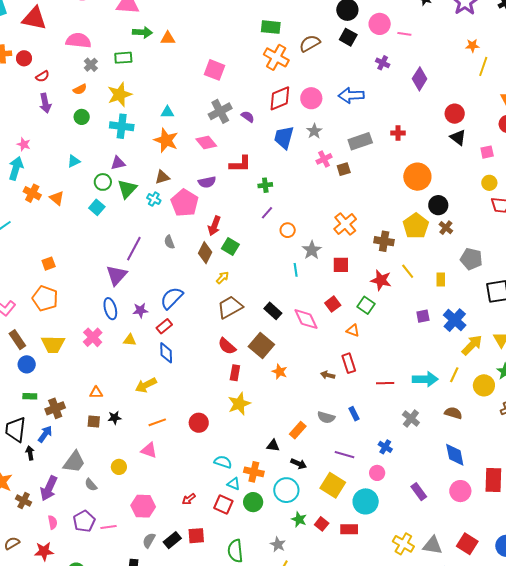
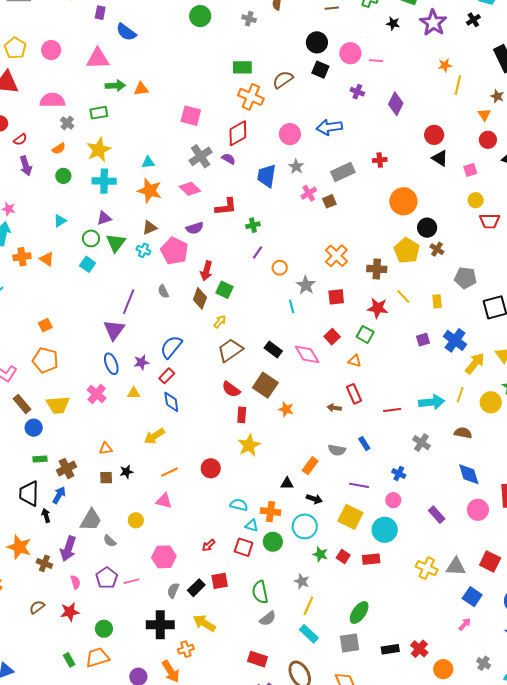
red diamond: (280, 98) -> (238, 133), moved
orange cross: (32, 193) -> (22, 257), turned -30

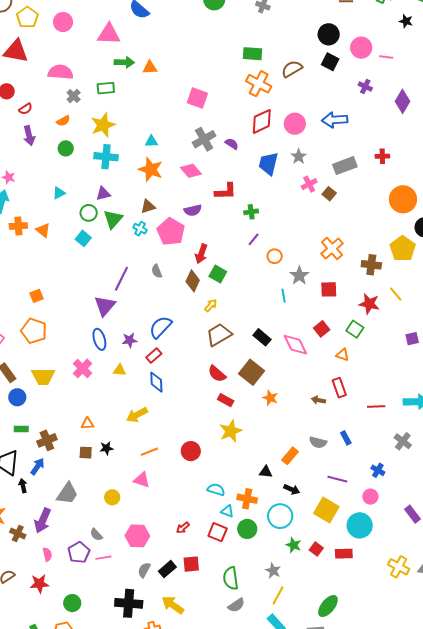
red diamond: (238, 133) -> (262, 121), moved
brown square: (329, 201) -> (329, 194), turned -32
red rectangle: (242, 415) -> (226, 400), turned -70
gray semicircle: (110, 541) -> (96, 535), moved

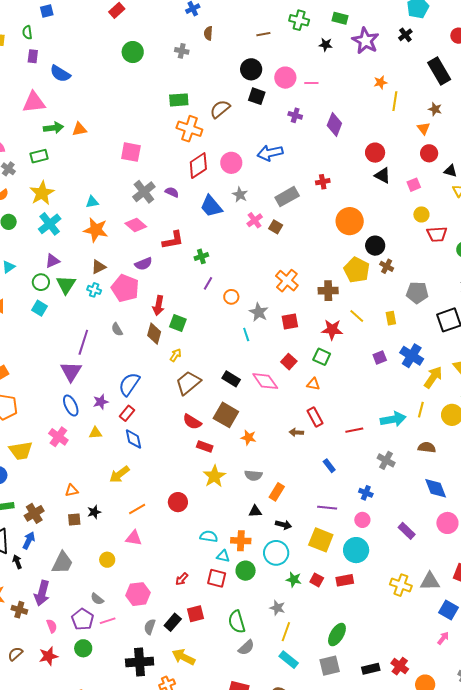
cyan cross: (106, 157) -> (50, 224), turned -35
blue trapezoid: (268, 164) -> (211, 206), turned -45
gray semicircle: (318, 442) -> (253, 475), moved
green circle: (72, 603) -> (83, 648), moved

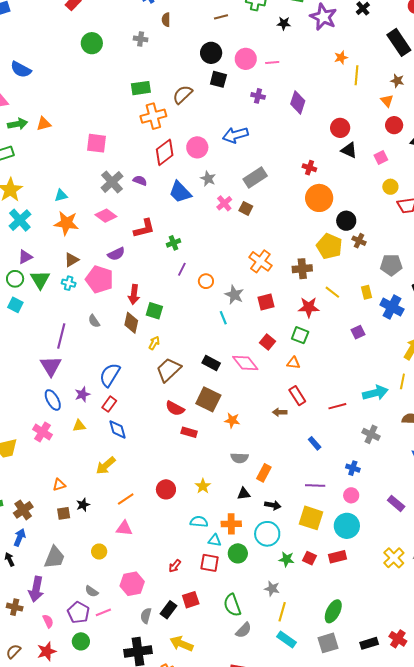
orange cross: (189, 129) -> (153, 116), turned -30
red cross: (323, 182) -> (309, 168), moved, turned 32
blue cross: (412, 356) -> (392, 307), moved
yellow star: (214, 476) -> (203, 486), moved, size x0.7
yellow cross: (401, 585) -> (394, 558), turned 30

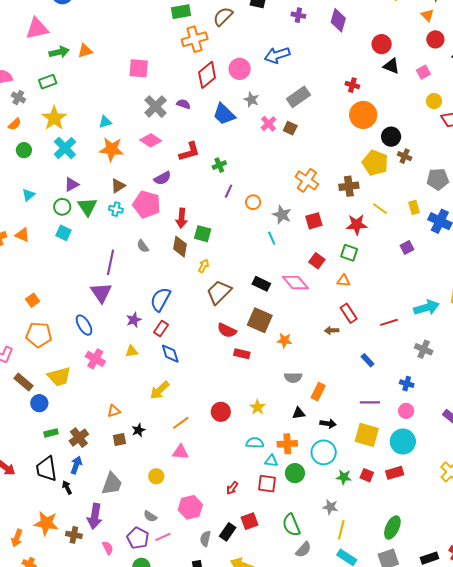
blue ellipse: (53, 400) -> (84, 325), moved

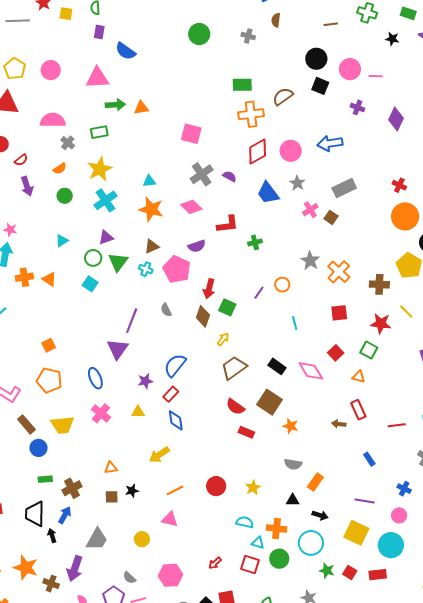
purple line: (229, 191) -> (259, 293), moved
gray star: (282, 215) -> (310, 261), moved

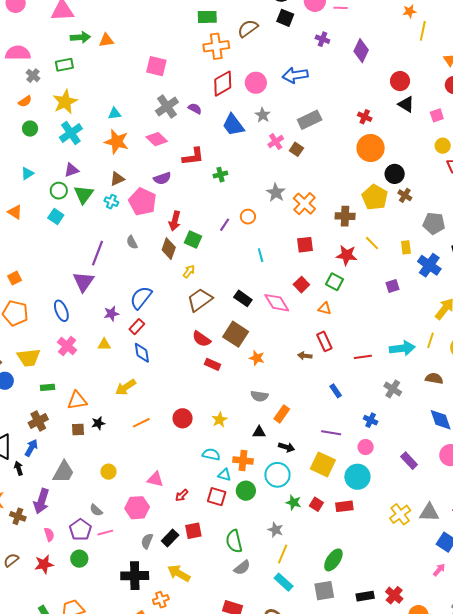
orange triangle: (111, 468) -> (77, 400), size x1.5
green rectangle: (45, 479) -> (48, 387), moved
pink triangle: (170, 519) -> (155, 479), moved

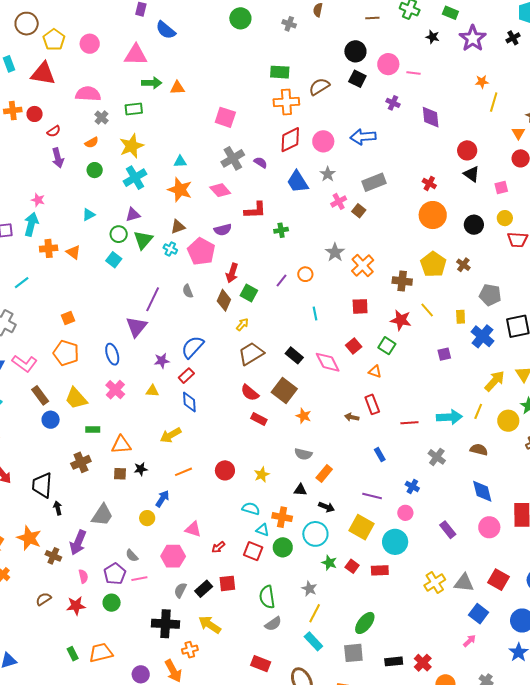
purple diamond: (361, 51) -> (431, 117), turned -35
black circle: (395, 174) -> (474, 225), moved
yellow trapezoid: (29, 358) -> (76, 398), turned 50
blue arrow: (31, 448) -> (162, 499), moved

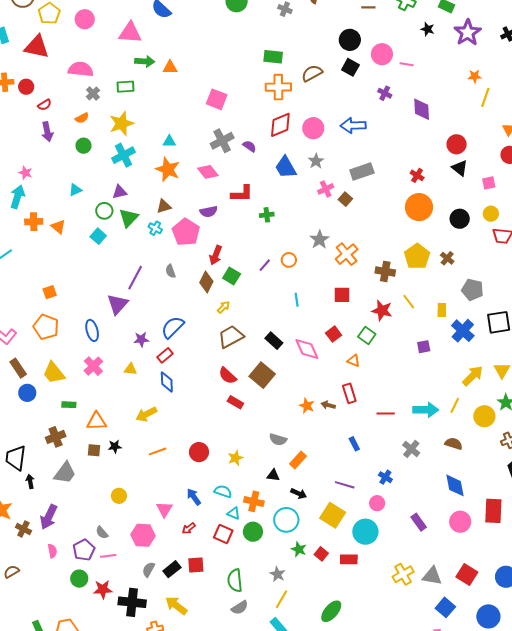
orange star: (304, 416) -> (307, 406), moved
blue arrow: (162, 499) -> (194, 497), moved, turned -72
gray trapezoid: (102, 515) -> (65, 473), moved
pink triangle: (193, 529) -> (164, 509), turned 42
red star: (76, 606) -> (103, 589), moved

